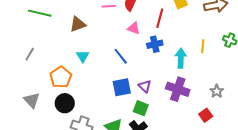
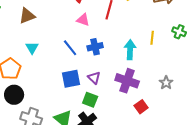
blue cross: (155, 44) -> (95, 47), moved
red square: (206, 115) -> (141, 107), moved

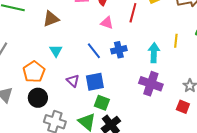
purple triangle: (94, 78) -> (73, 81), moved
green square: (90, 100) -> (102, 103), moved
red square: (141, 107) -> (183, 107), moved, turned -32

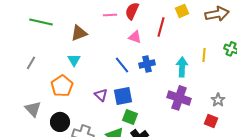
cyan triangle: (56, 51) -> (74, 60), moved
black circle: (38, 98) -> (60, 122), moved

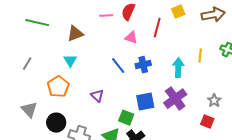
blue square: (123, 96) -> (145, 102), moved
purple cross: (179, 98) -> (175, 99), turned 35

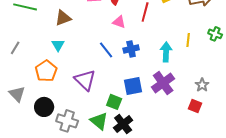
purple triangle: (97, 96) -> (85, 80), size x1.6

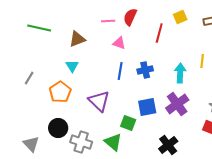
pink triangle: (119, 22) -> (119, 43), moved
gray line: (15, 48) -> (29, 78), moved
blue line: (106, 50) -> (120, 71), turned 48
gray triangle: (17, 94) -> (31, 144), moved
black cross: (123, 124) -> (168, 145), moved

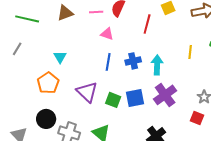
brown triangle: (77, 39) -> (65, 13), moved
cyan arrow: (180, 73) -> (157, 65), moved
gray line: (29, 78) -> (17, 49), moved
green square: (128, 123) -> (113, 100), moved

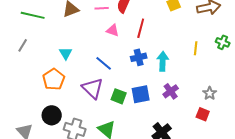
red line: (147, 24) -> (141, 28), moved
blue line: (108, 62) -> (104, 63), moved, turned -60
purple cross: (165, 95) -> (171, 91), size x0.7

